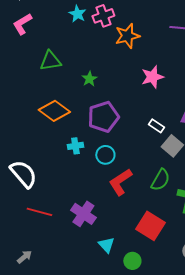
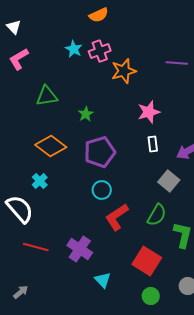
white rectangle: (156, 126) -> (153, 144), moved, turned 49
cyan cross: (75, 146) -> (40, 181), moved, turned -35
green circle: (132, 261) -> (151, 296), moved

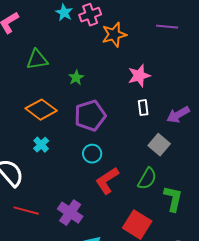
cyan cross: (40, 181) -> (41, 145), moved

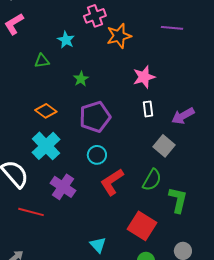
cyan star: (64, 13) -> (66, 40), moved
green triangle: (37, 60) -> (42, 61), size x0.7
orange diamond: (41, 110) -> (46, 111), size x0.7
cyan cross: (41, 145) -> (46, 146), size x1.8
purple cross: (70, 213) -> (63, 187), moved

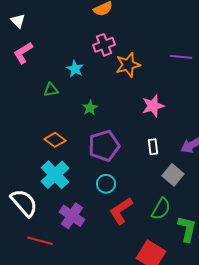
white rectangle: (148, 109) -> (153, 147), moved

